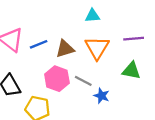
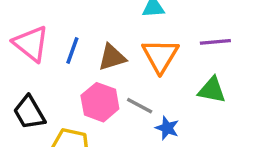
blue line: (39, 44) -> (72, 50), turned -48

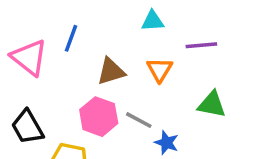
purple line: (215, 42) -> (201, 45), moved
blue line: (72, 50) -> (71, 38), moved
orange triangle: (160, 56) -> (160, 70), size x0.7

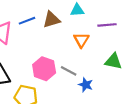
blue line: (71, 38) -> (27, 21), turned 49
brown triangle: (111, 71) -> (52, 20), moved

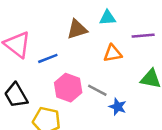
blue line: (27, 21) -> (48, 58), moved
orange triangle: (81, 40) -> (113, 53), turned 49

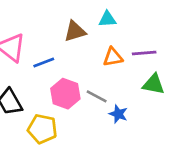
purple line: (143, 36) -> (144, 53), moved

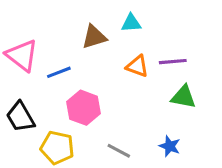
orange triangle: (113, 57) -> (137, 66), turned 30
gray line: (97, 96) -> (119, 151), moved
blue star: (118, 114) -> (170, 146), moved

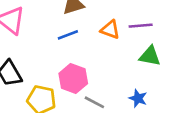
blue line: (59, 72) -> (68, 35), moved
pink hexagon: (83, 108) -> (73, 79), moved

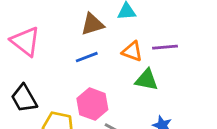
green triangle: (150, 56) -> (147, 80), moved

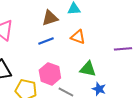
purple line: (165, 47) -> (123, 49), moved
green triangle: (147, 80) -> (88, 69), moved

